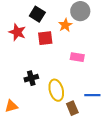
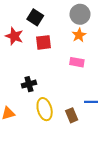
orange star: (65, 25) -> (79, 35), moved
yellow ellipse: (56, 90) -> (45, 109), moved

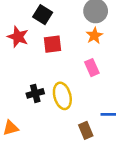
pink rectangle: (77, 62) -> (92, 68), turned 56
yellow ellipse: (45, 109) -> (62, 96), moved

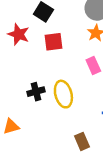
brown rectangle: (86, 130) -> (82, 141), moved

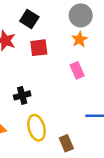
yellow ellipse: (63, 94) -> (36, 128), moved

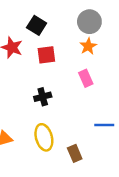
black cross: (22, 95) -> (43, 97), moved

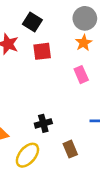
black cross: (43, 97) -> (43, 123), moved
yellow ellipse: (44, 137) -> (27, 155), moved, turned 55

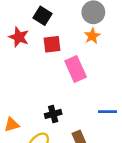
pink rectangle: (81, 75) -> (76, 69), moved, size x1.5

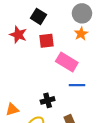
pink rectangle: (76, 69) -> (67, 62), turned -35
blue line: (108, 112) -> (77, 85), moved

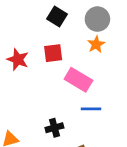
black square: (38, 16) -> (57, 17), moved
red star: (18, 35) -> (18, 59), moved

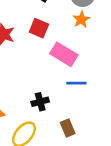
red square: (53, 53) -> (39, 28), turned 30

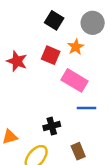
orange star: (81, 19) -> (76, 47), moved

